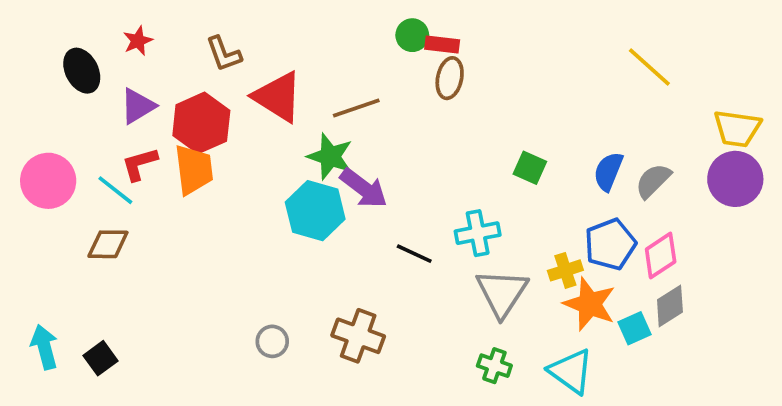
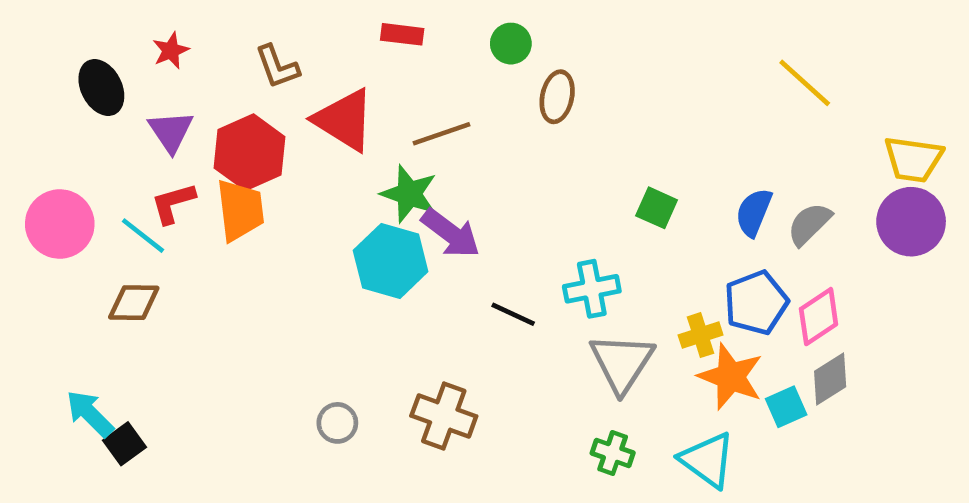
red rectangle: (442, 44) -> (402, 34), moved
purple triangle: (138, 106) -> (171, 131), turned -33
cyan arrow: (44, 347) -> (90, 414), moved, turned -30

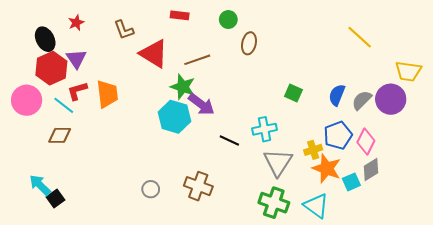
red hexagon: (249, 152) -> (51, 68), moved
purple circle: (911, 222) -> (391, 99), moved
pink diamond: (819, 317) -> (366, 142), turned -30
green cross: (613, 453) -> (274, 203), size x1.6

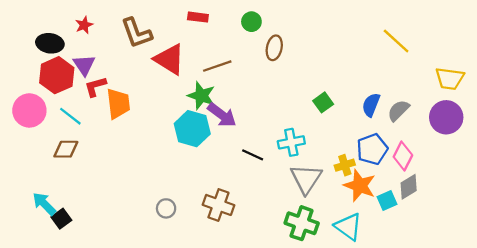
brown L-shape: (124, 30) -> (136, 33), size x1.4
black ellipse: (45, 39) -> (50, 43), turned -55
red L-shape: (77, 91) -> (95, 87), moved
green square: (293, 93) -> (323, 102), turned 30
purple circle: (391, 99) -> (446, 117), moved

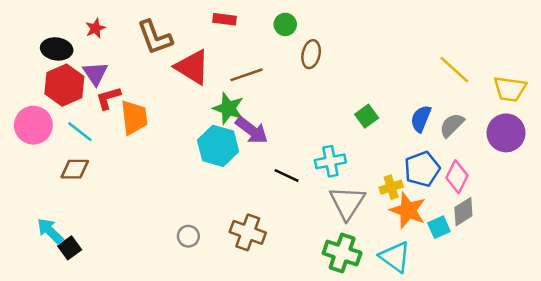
yellow line: (396, 41) -> (454, 70), moved

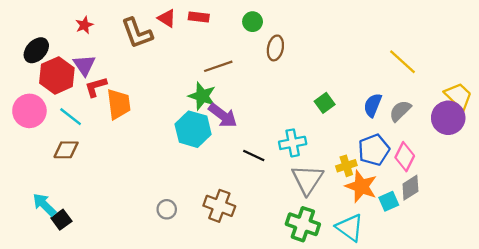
black ellipse: (57, 49) -> (36, 50), moved, turned -55
red triangle: (192, 67) -> (167, 18), moved, size x0.6
yellow trapezoid: (510, 89) -> (458, 96), moved, turned -144

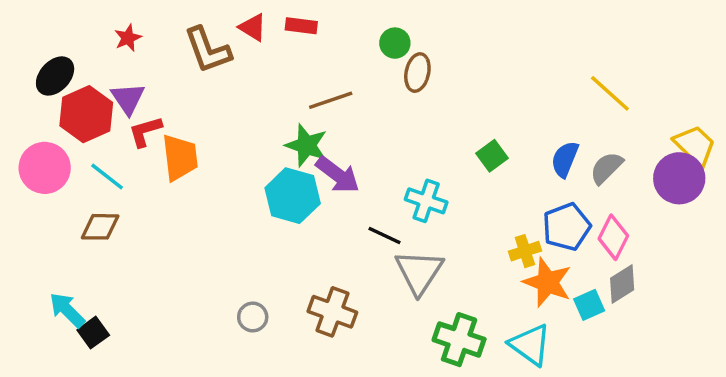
green circle: (253, 22) -> (395, 43), moved
cyan cross: (293, 143) -> (426, 201), moved, turned 30
gray triangle: (307, 180) -> (419, 272), moved

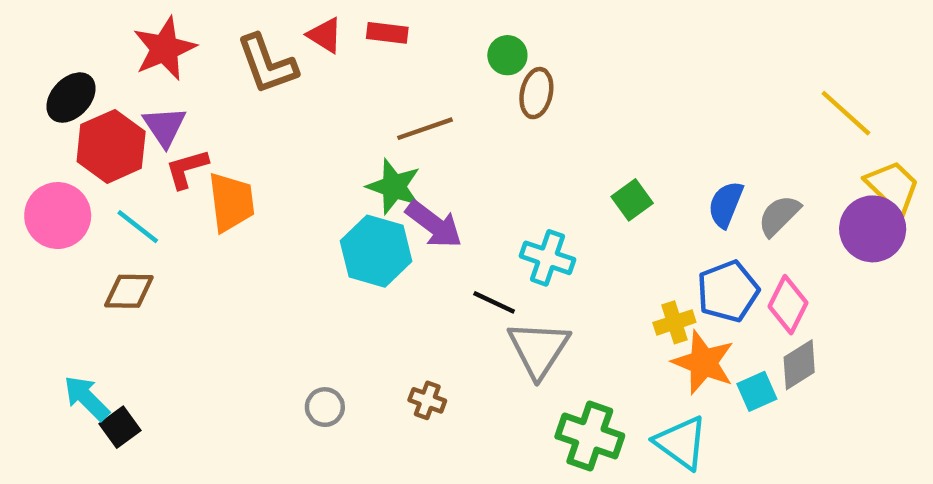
red star: (128, 38) -> (165, 49), size x1.8
yellow line: (610, 93) -> (846, 113), moved
brown cross: (332, 312) -> (427, 400), size x0.6

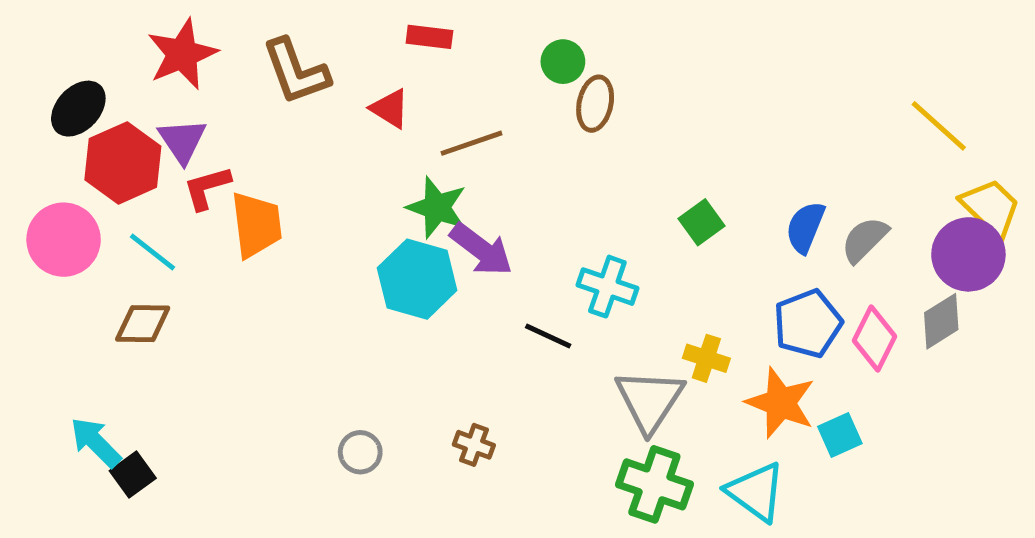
red triangle: (325, 35) -> (390, 109), moved
yellow cross: (674, 322) -> (706, 358), moved, turned 36
gray triangle: (539, 349) -> (650, 400), moved
gray diamond: (799, 365) -> (941, 321), moved

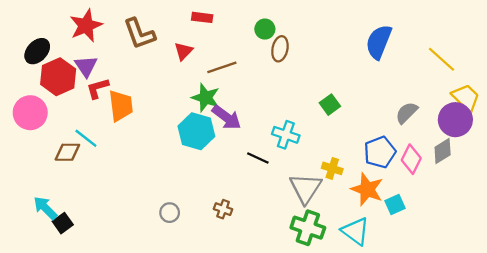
red triangle: (390, 109) -> (184, 51), turned 42
blue semicircle: (805, 227) -> (379, 42), moved, size x1.4
cyan line: (153, 252) -> (86, 138), moved

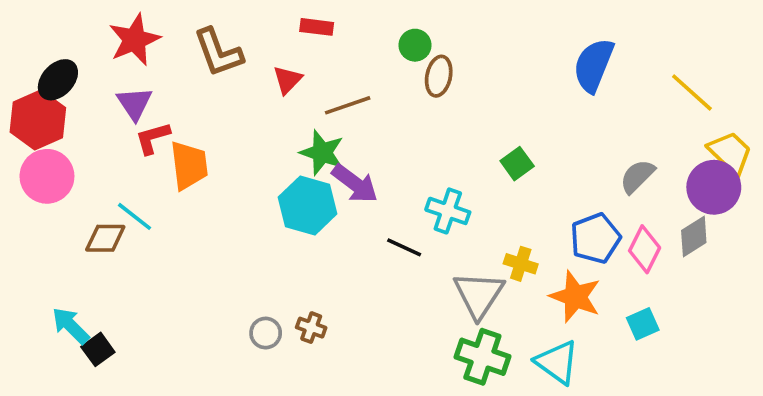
red hexagon: (58, 77) -> (38, 120), moved
cyan square: (395, 204) -> (643, 324), moved
brown cross: (223, 209) -> (311, 328), moved

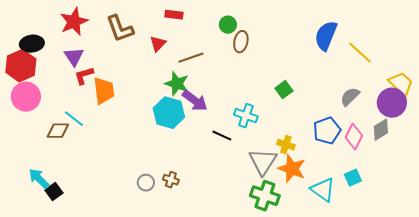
black ellipse: (58, 80) -> (32, 44), turned 40
yellow line: (692, 93) -> (360, 53), moved
orange star: (575, 297) -> (292, 169), moved
cyan triangle: (557, 362) -> (323, 190), moved

